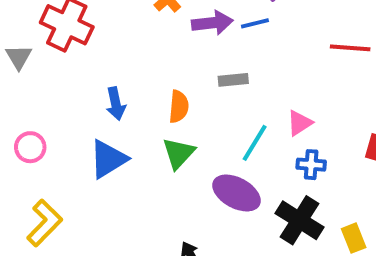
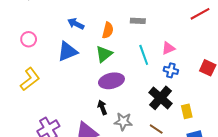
red line: (350, 48) -> (200, 14), turned -42
blue arrow: (116, 104) -> (76, 24), turned 119
cyan line: (255, 143) -> (144, 55), turned -60
purple ellipse: (237, 193) -> (111, 81), moved, turned -50

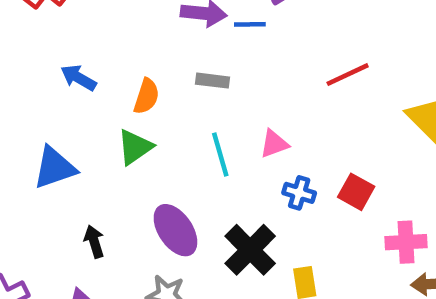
blue triangle: (68, 51) -> (55, 168), moved
blue cross: (171, 70) -> (299, 193), moved
purple ellipse: (111, 81) -> (175, 230), moved, turned 65
black arrow: (102, 107) -> (94, 242), moved

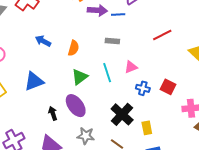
gray rectangle: (212, 81) -> (112, 41), moved
green triangle: (135, 147) -> (80, 77), moved
purple ellipse: (175, 230) -> (76, 106), moved

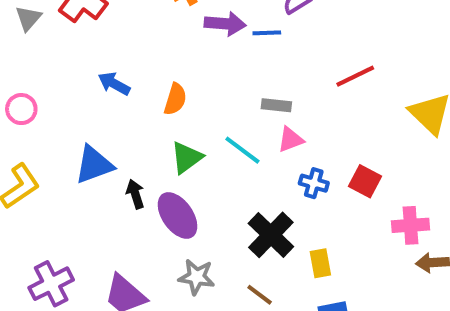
gray rectangle: (112, 41) -> (276, 105), moved
cyan line: (107, 73) -> (242, 150), turned -36
black arrow: (53, 113) -> (135, 194), moved

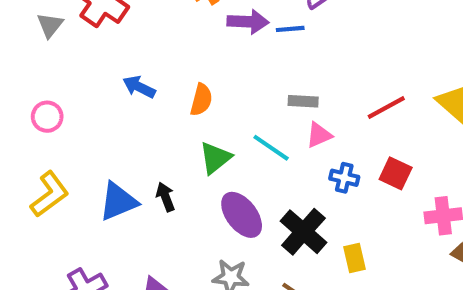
red line: (355, 76) -> (386, 107), moved
blue triangle: (94, 165) -> (118, 201), moved
purple ellipse: (177, 215) -> (242, 215), moved

